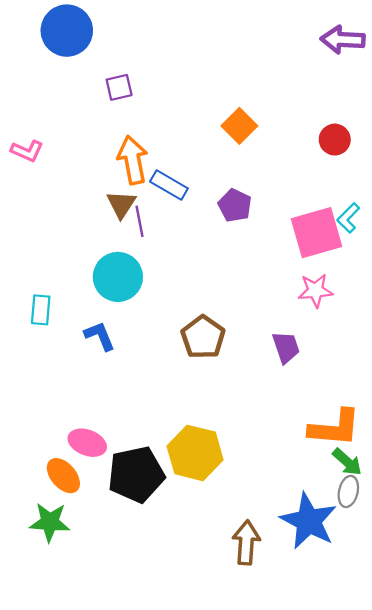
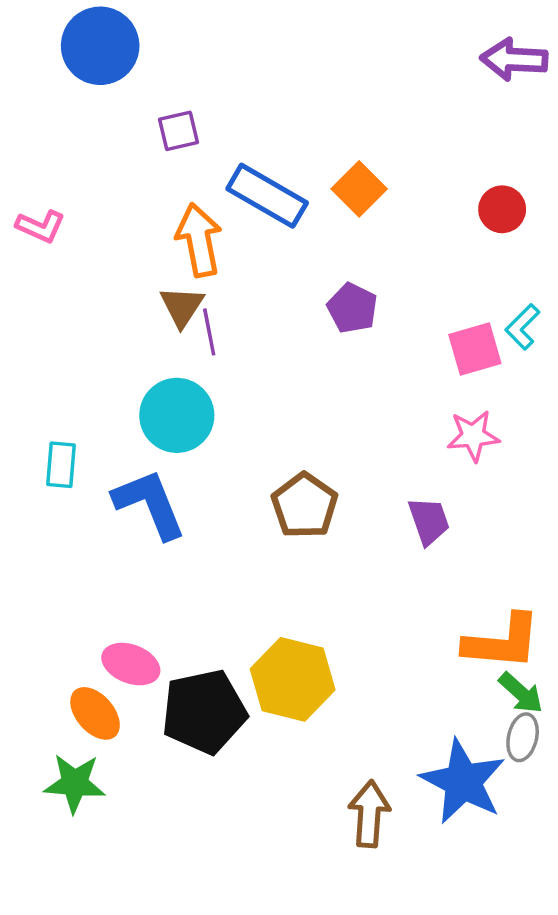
blue rectangle: (169, 185) -> (267, 196), moved, size x1.4
pink square: (317, 233) -> (475, 349), size x0.7
blue L-shape: (100, 336) -> (150, 504), size x1.6

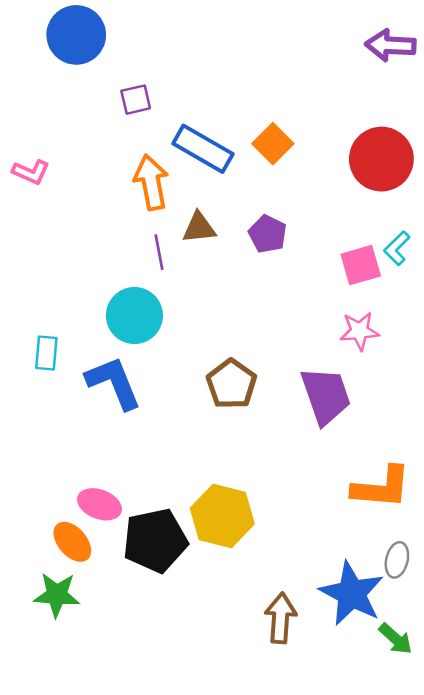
red circle: (502, 209) -> (381, 159), size x1.8
brown triangle: (182, 306) -> (199, 228), moved, turned 51
purple trapezoid: (429, 521) -> (326, 396), size x1.6
green arrow: (521, 693) -> (396, 639), moved

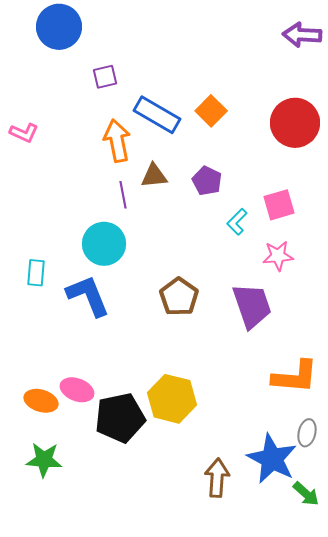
cyan L-shape: (397, 248) -> (237, 222), moved
orange ellipse: (72, 542) -> (41, 401), moved, turned -32

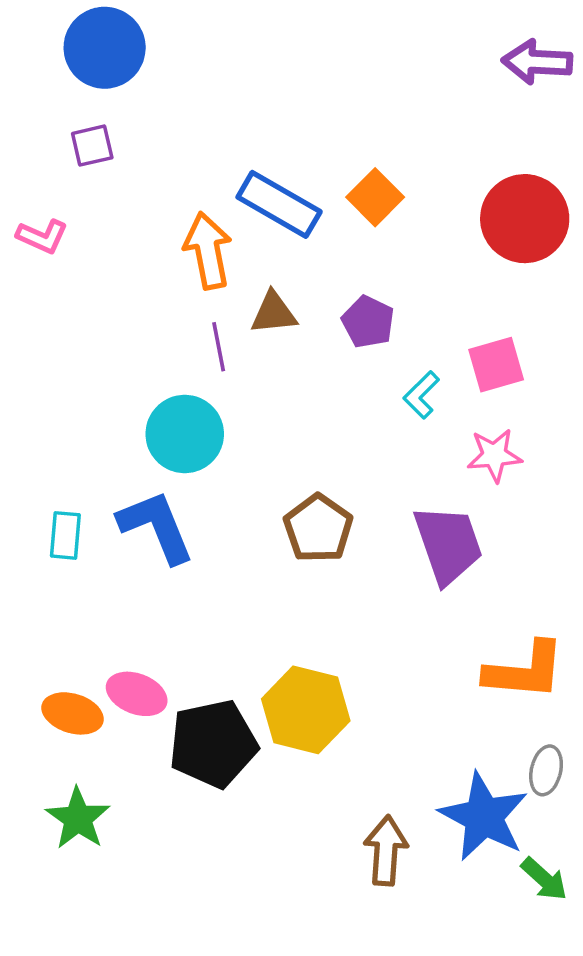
purple square: (105, 77) -> (92, 146), moved
cyan rectangle: (36, 273) -> (65, 535), moved
green star: (44, 460) -> (78, 818), turned 30

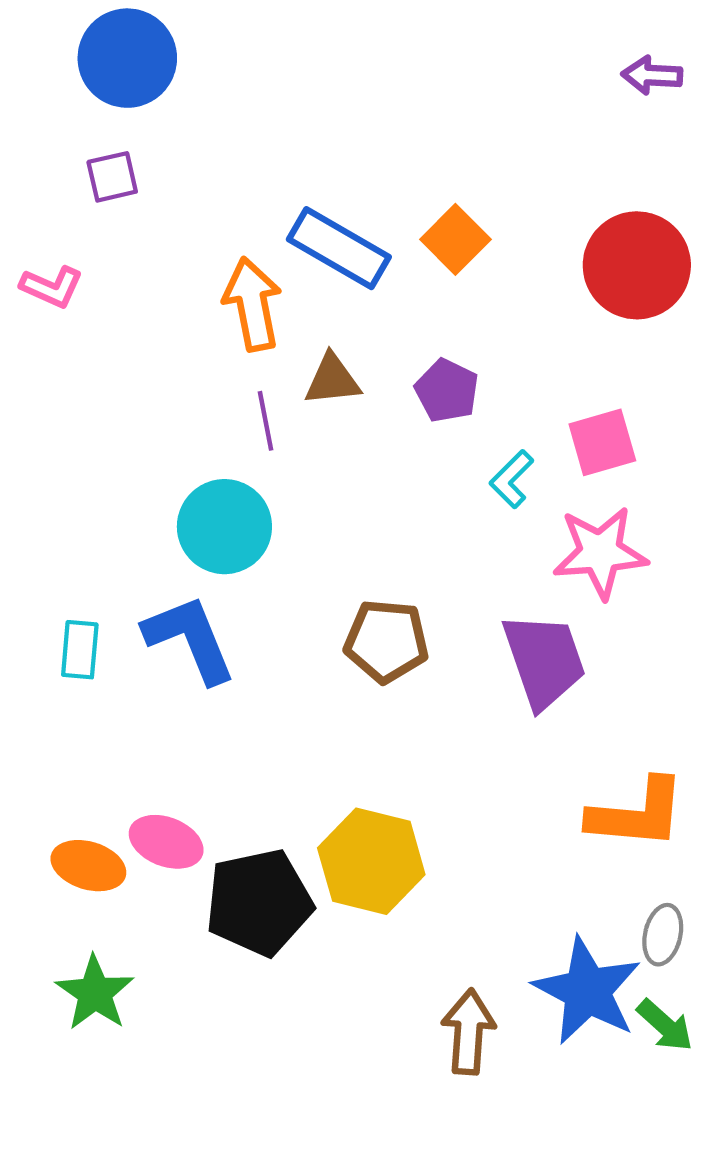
purple arrow: (537, 62) -> (652, 75), size x0.7
pink star: (494, 455) -> (600, 553), size x1.4
brown pentagon: (318, 528) -> (386, 641), turned -30
green arrow: (544, 879) -> (665, 1025), moved

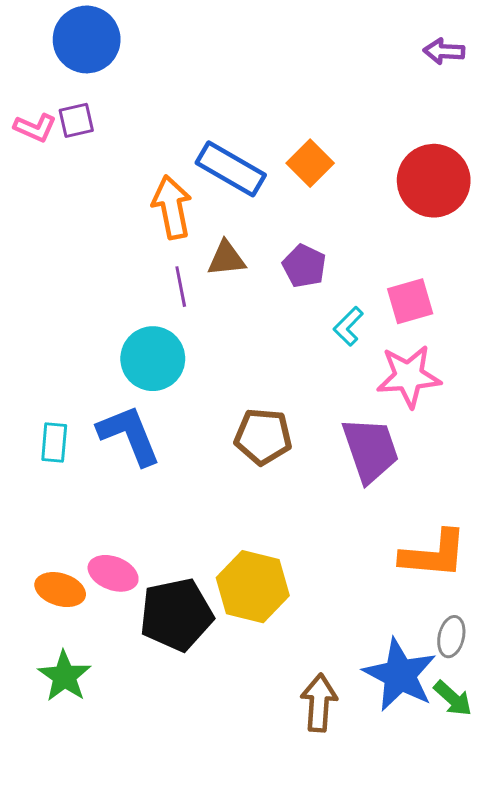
pink L-shape: (52, 287) -> (35, 128), moved

